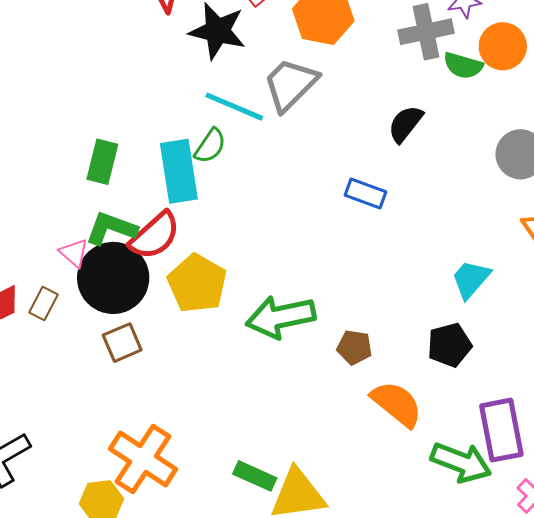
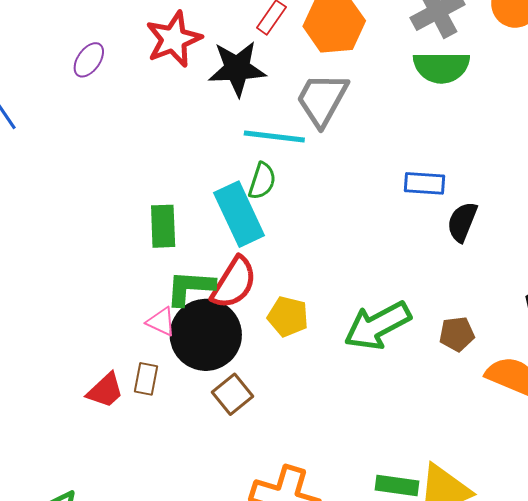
green semicircle: (463, 66) -> (441, 67), moved, size x1.4
black semicircle: (405, 124) -> (462, 222), moved
yellow pentagon: (197, 283) -> (288, 317), size x0.7

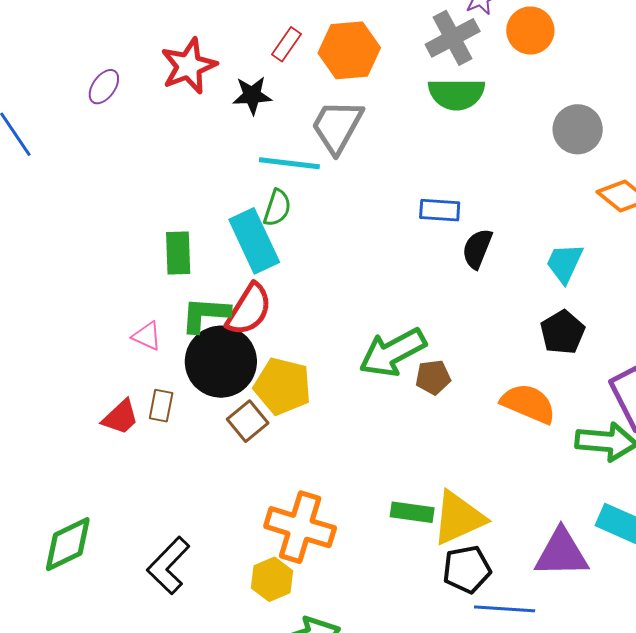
black star: (237, 69) -> (252, 95), size x0.7
yellow pentagon: (288, 317) -> (283, 386), moved, size x1.4
pink triangle: (161, 322) -> (147, 336), moved
brown pentagon: (457, 334) -> (433, 377), moved

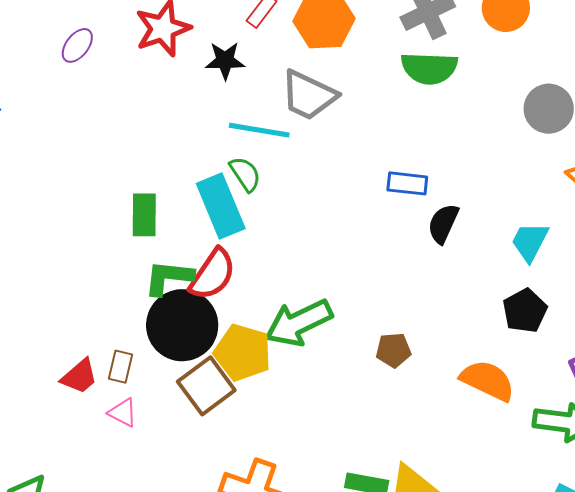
gray trapezoid: (337, 126) -> (309, 95), turned -96
green semicircle: (277, 208) -> (245, 174), turned -54
pink triangle: (147, 336) -> (123, 413), moved
green arrow: (393, 352) -> (299, 323), moved
brown square: (248, 421) -> (206, 386), size x1.4

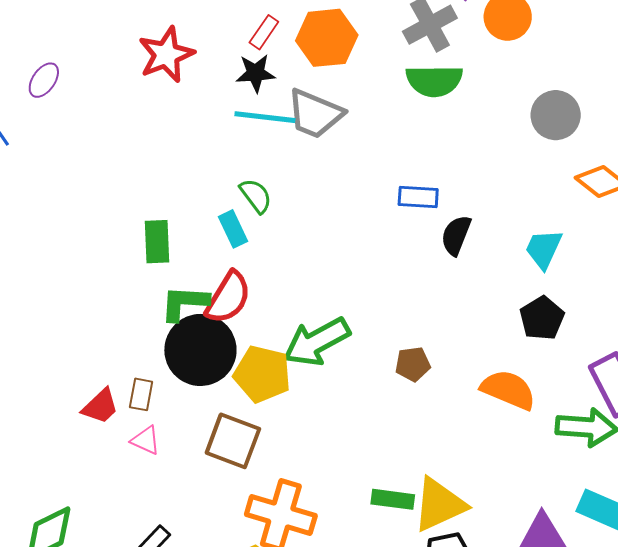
purple ellipse: (77, 45) -> (44, 80), moved
black star: (225, 61) -> (256, 73), moved
cyan line: (259, 130) -> (265, 117), moved
cyan rectangle: (221, 206) -> (233, 229), size x0.6
brown square: (206, 386) -> (233, 441), moved, turned -30

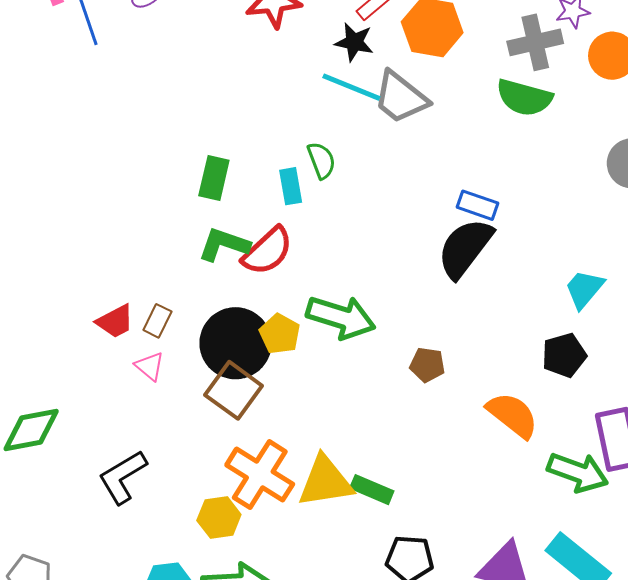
black semicircle: (456, 235) -> (465, 248), moved, size x1.6
green arrow: (317, 342) -> (341, 317), turned -150
black circle: (200, 350) -> (236, 343), moved
yellow pentagon: (262, 374) -> (280, 334), size x0.7
yellow triangle: (439, 505) -> (325, 482), moved

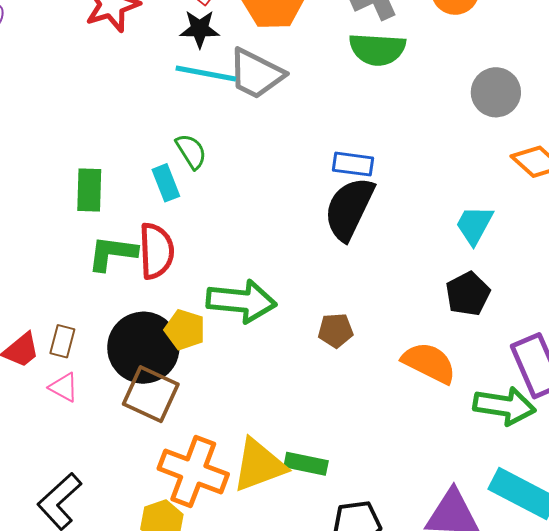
red semicircle: (268, 251) -> (156, 251), turned -38

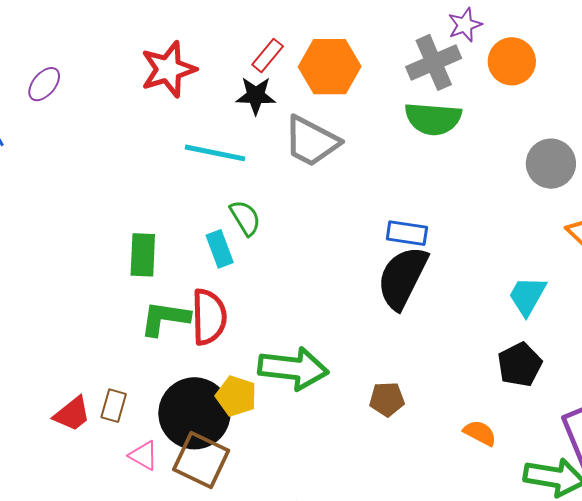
cyan line: (206, 74) -> (215, 153), moved
orange semicircle: (429, 363) -> (480, 433), size x0.6
pink triangle: (64, 387) -> (144, 455), moved

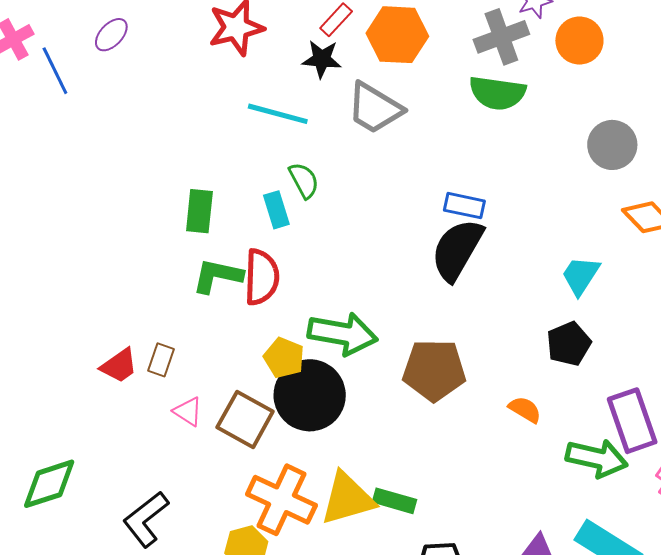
brown pentagon: (387, 399) -> (434, 370), size x1.8
black circle: (194, 413) -> (310, 395), moved

